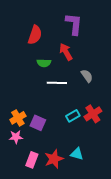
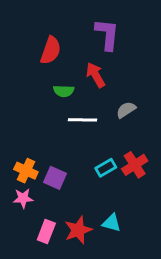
gray semicircle: (87, 76) -> (126, 110), turned -88
orange cross: (18, 118) -> (26, 171), turned -35

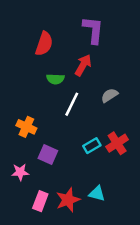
red arrow: (96, 75) -> (83, 65), turned 60
white line: (83, 120) -> (72, 104), turned -65
orange cross: (26, 171) -> (26, 127), moved

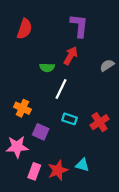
red semicircle: (44, 44) -> (25, 29), moved
gray semicircle: (110, 95) -> (107, 65), moved
cyan rectangle: (92, 146) -> (70, 119), moved, turned 48
pink star: (20, 172) -> (17, 147), size x1.5

